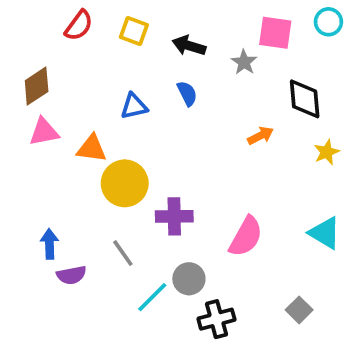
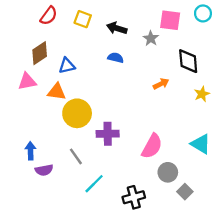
brown diamond: (37, 86) -> (40, 53), moved
blue semicircle: (187, 93) -> (116, 58), turned -49
blue triangle: (134, 106) -> (67, 66), moved
gray circle: (189, 279) -> (168, 172), moved

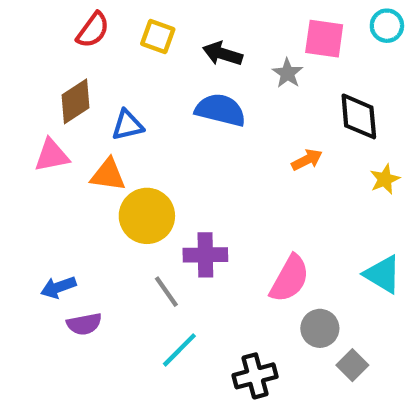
blue semicircle: (116, 58) -> (220, 110), size x1.6
blue arrow: (30, 151) -> (58, 287), turned -108
gray line: (76, 156) -> (166, 292), moved

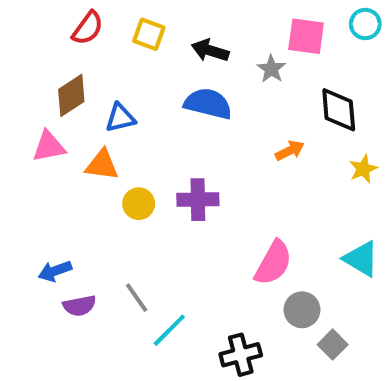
yellow circle: (147, 216) -> (139, 204), size x0.6
purple cross: (205, 255) -> (198, 200), moved
gray line: (166, 292) -> (137, 298), moved

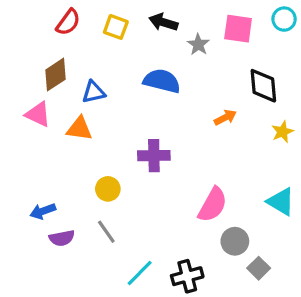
black arrow: (210, 51) -> (163, 22), moved
gray star: (271, 69) -> (198, 44), moved
pink triangle: (49, 146) -> (38, 114), turned 36
yellow circle: (139, 204) -> (108, 189), moved
cyan line: (169, 330) -> (140, 273), moved

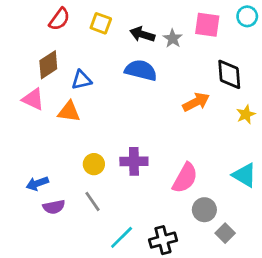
black arrow: (163, 22) -> (142, 34), moved
orange arrow: (225, 117) -> (196, 102), size x1.4
purple cross: (154, 156) -> (134, 161), moved

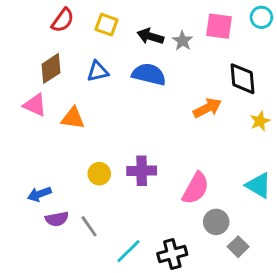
blue triangle: (81, 80) -> (98, 71), moved
gray line: (93, 201) -> (89, 226), moved

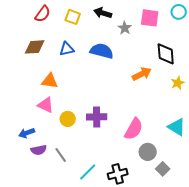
black arrow: (150, 36) -> (103, 13), moved
brown diamond: (51, 68) -> (35, 47), turned 30
pink triangle: (35, 105) -> (46, 105), moved

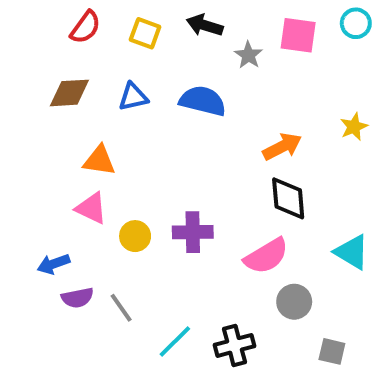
black diamond: (166, 54) -> (288, 198), moved
yellow star: (178, 83) -> (354, 127), moved
pink semicircle: (134, 129) -> (266, 256), turned 30
gray square: (163, 169) -> (332, 351), moved, turned -32

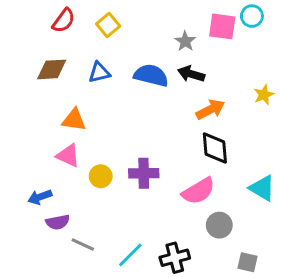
cyan circle: (356, 23) -> (252, 16), moved
black arrow: (205, 25) -> (191, 74), moved
yellow square: (145, 33) -> (108, 25), turned 30
gray line: (121, 308) -> (83, 244), moved, turned -30

